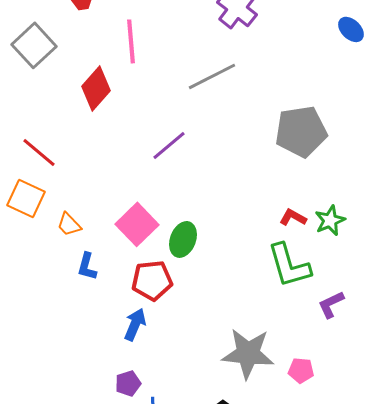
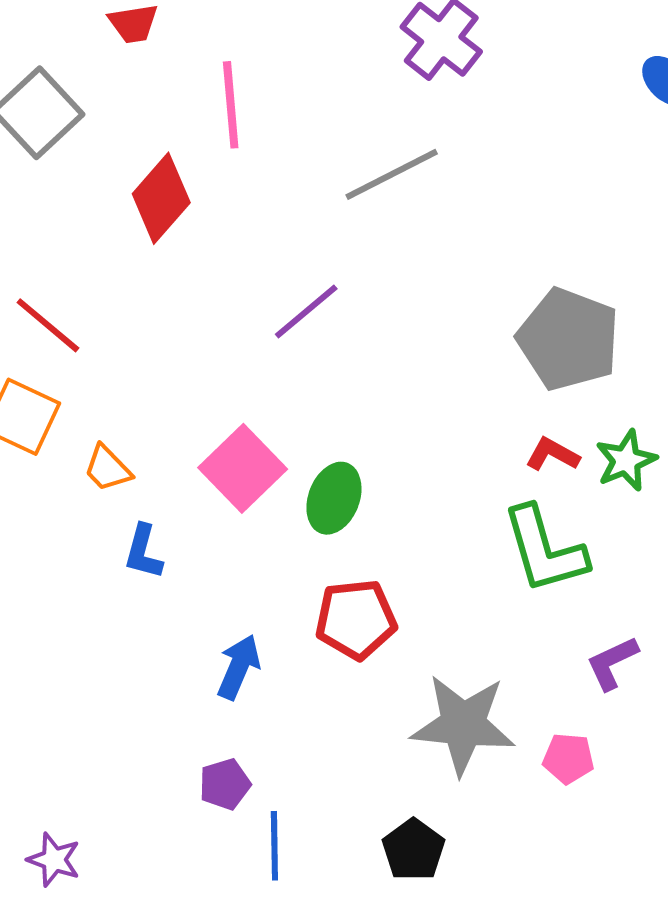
gray pentagon: (301, 131) -> (568, 339), moved, turned 30
red pentagon: (152, 280) -> (356, 619), moved
purple L-shape: (331, 304) -> (612, 663), moved

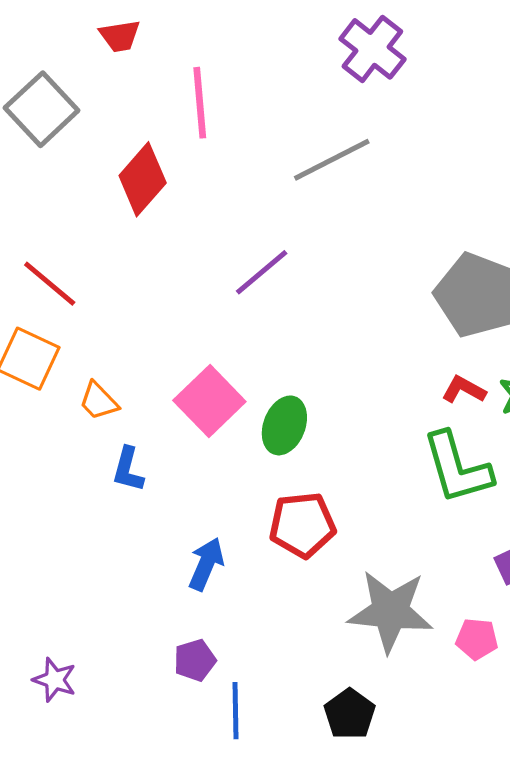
purple star: (54, 860) -> (55, 680), moved

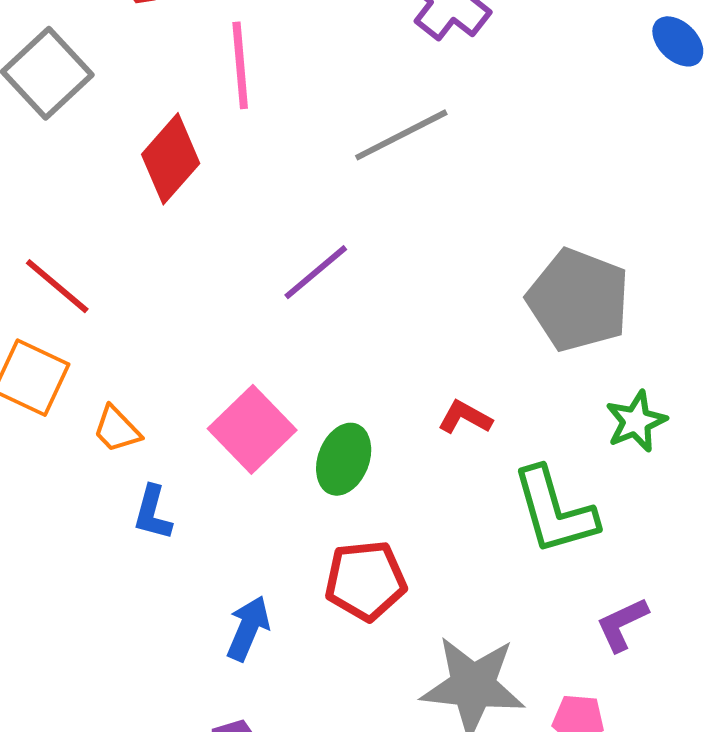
red L-shape: (464, 390) -> (465, 417), moved

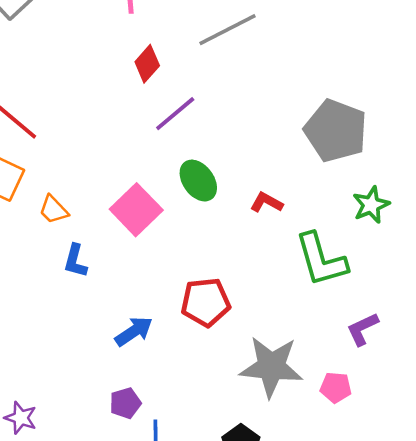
red diamond: (171, 159) -> (147, 64), moved, size x0.7
green ellipse: (344, 459) -> (198, 181), moved, turned -57
blue arrow: (248, 628) -> (134, 331), turned 33

